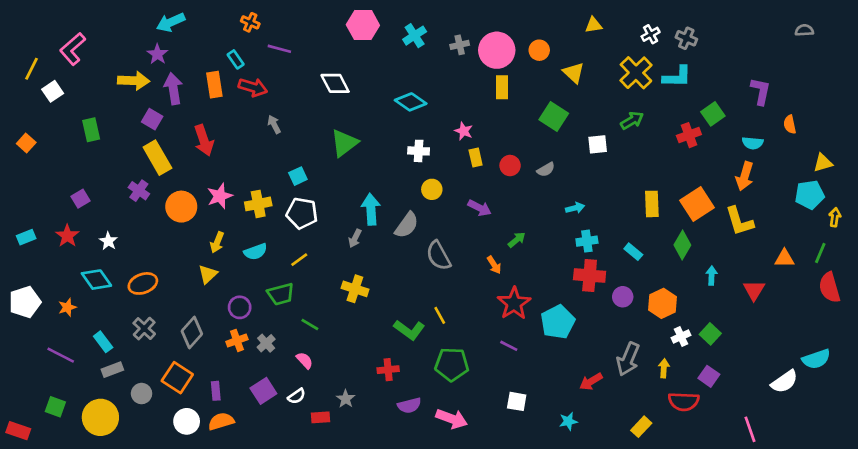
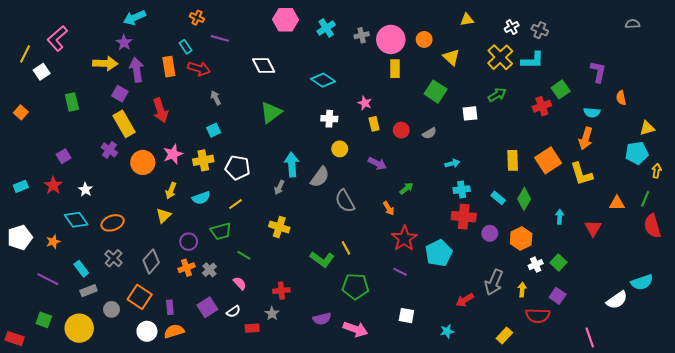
cyan square: (298, 176) -> (214, 130), moved
green diamond: (682, 245) -> (524, 199), moved
red cross: (388, 370) -> (281, 291), moved

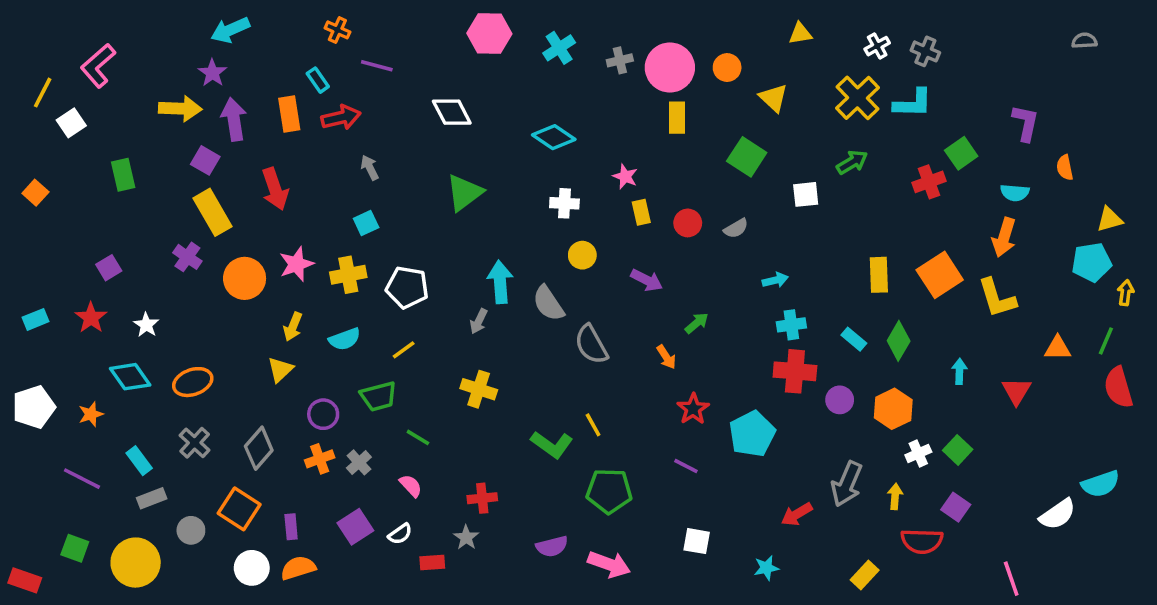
red arrow: (199, 69) -> (341, 118), turned -30
gray semicircle: (320, 177) -> (548, 303), turned 110
red star: (404, 239) -> (693, 409), size x0.7

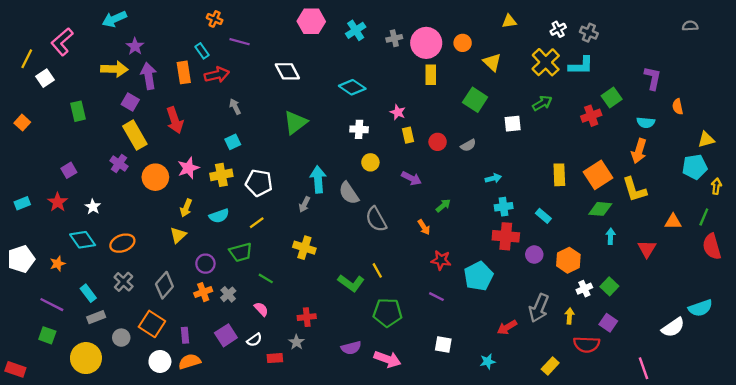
cyan arrow: (230, 30) -> (114, 19), moved
green diamond: (899, 341) -> (600, 209), moved, turned 65
red star: (693, 409) -> (441, 260), turned -30
green square: (75, 548) -> (47, 335), moved

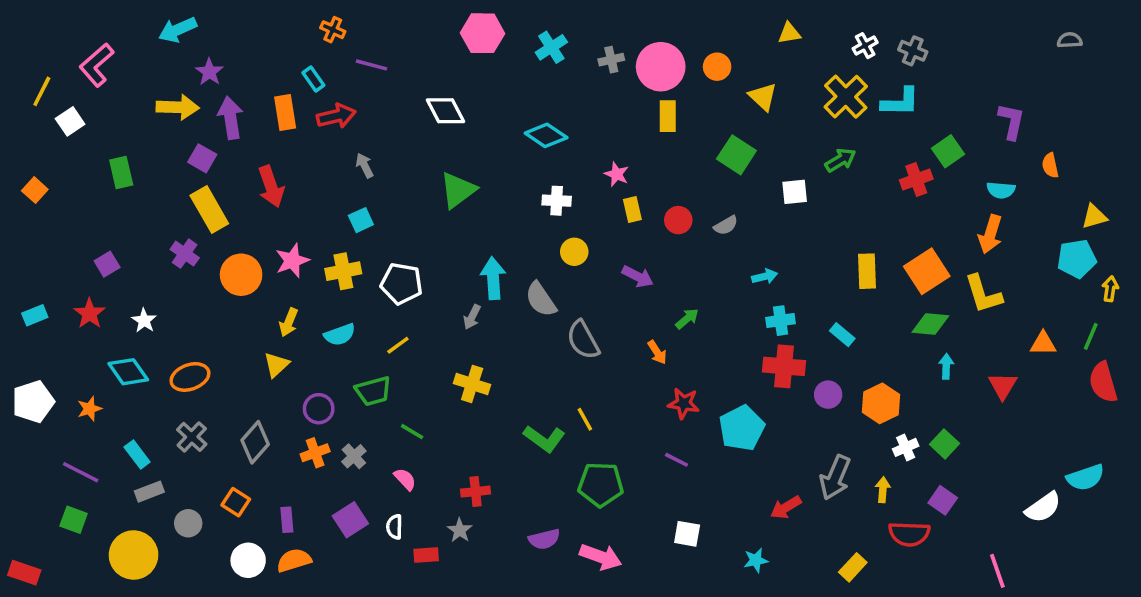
orange square: (152, 324) -> (236, 502), size x0.7
white semicircle: (254, 340) -> (394, 527), turned 126

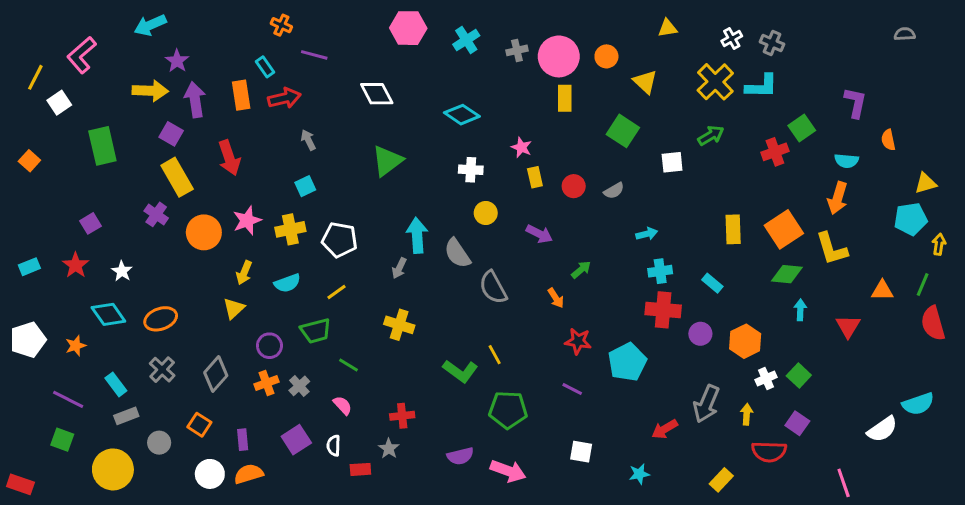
green rectangle: (121, 172) -> (102, 146), size x1.4

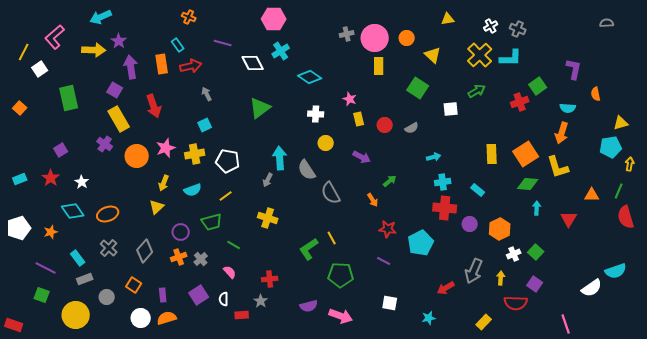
cyan cross: (466, 40) -> (281, 51), moved
purple line: (314, 55) -> (223, 43), moved
yellow arrow: (150, 91) -> (94, 50), moved
green L-shape: (460, 371) -> (309, 249), turned 110

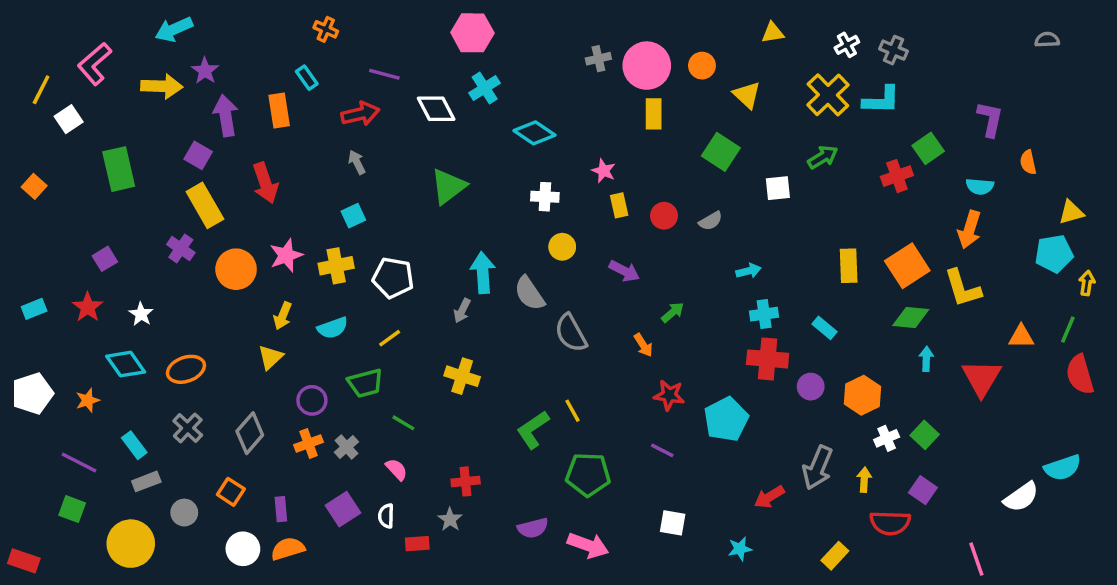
red arrow: (191, 66) -> (360, 114), moved
red triangle: (569, 219) -> (982, 378), size x1.4

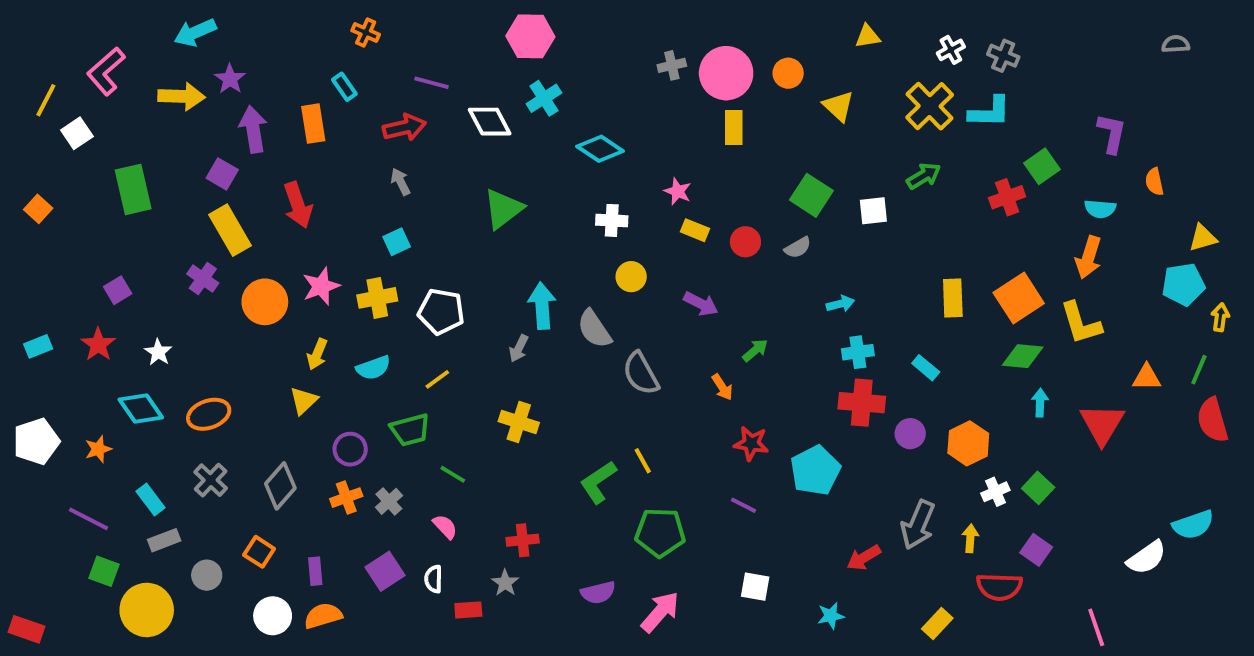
green square: (721, 152) -> (811, 195), moved
yellow rectangle: (619, 205) -> (695, 230), turned -55
green square: (72, 509) -> (104, 571), moved
pink arrow: (588, 545) -> (660, 612), turned -69

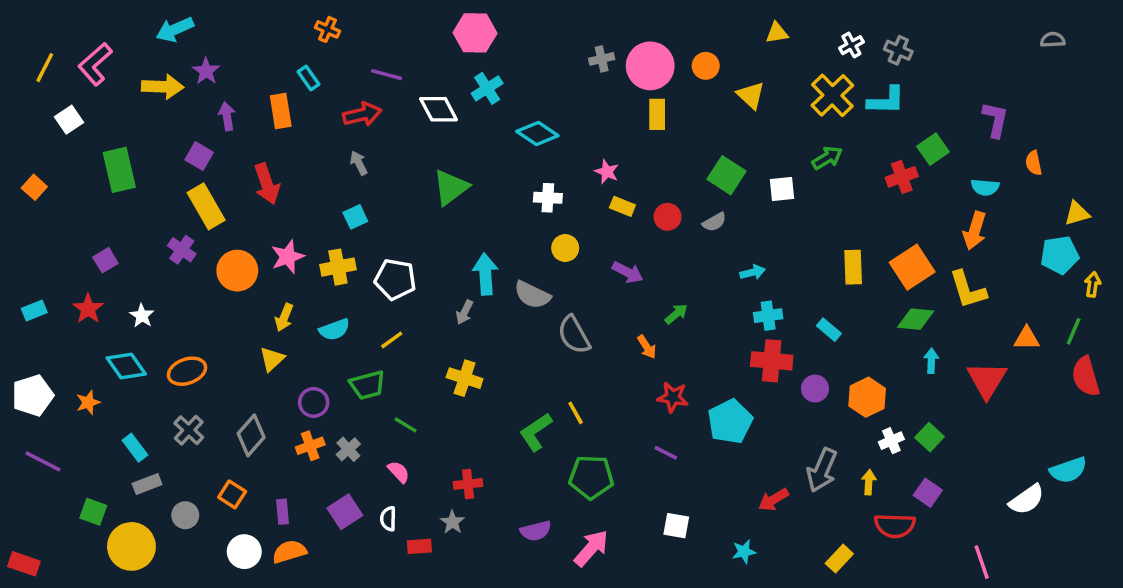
yellow line: (46, 100) -> (45, 68), moved
purple arrow: (253, 129) -> (227, 116), size x0.7
gray semicircle: (594, 329) -> (532, 295), turned -30
purple line: (89, 519) -> (43, 461), moved

